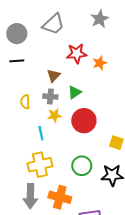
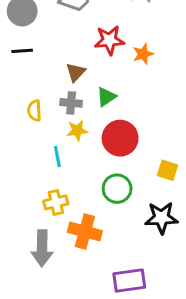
yellow cross: (40, 165) -> (56, 202), size x0.7
green circle: (82, 166) -> (117, 189), moved
orange cross: (60, 197) -> (85, 231), moved

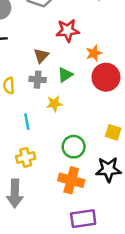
orange star: (143, 54) -> (94, 53), moved
yellow star: (77, 130) -> (54, 104), moved
red circle: (120, 138) -> (106, 77), moved
orange cross: (85, 231) -> (71, 180), moved

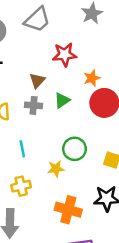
yellow star: (54, 104) -> (56, 169), moved
green circle: (74, 147) -> (74, 149), moved

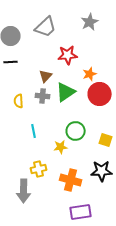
green triangle: (62, 100) -> (66, 92), size x1.5
yellow cross: (21, 186) -> (39, 169), moved

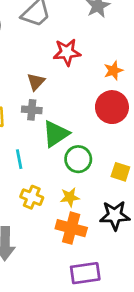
orange star: (90, 74) -> (113, 70), moved
green triangle: (66, 92) -> (56, 134), moved
yellow star: (61, 147) -> (70, 197), moved
yellow cross: (39, 169) -> (32, 197), moved, turned 35

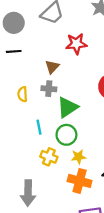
green circle: (78, 159) -> (66, 135), moved

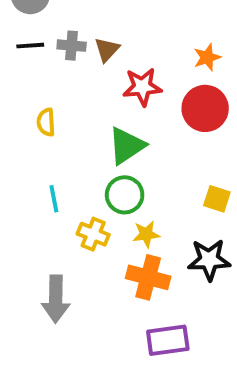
red star: (76, 44) -> (142, 87), moved
brown triangle: (52, 67) -> (107, 49), moved
gray cross: (49, 89) -> (72, 46), moved
cyan line: (39, 127) -> (54, 199), moved

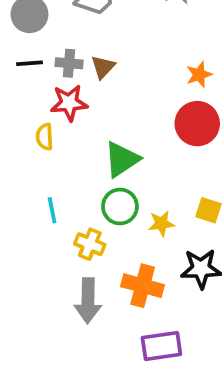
red star: (142, 87) -> (69, 103), moved
yellow star: (146, 234) -> (161, 223), moved
gray arrow: (56, 299) -> (88, 301), moved

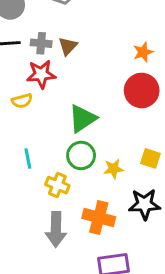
yellow semicircle: (45, 137) -> (22, 101), turned -102

